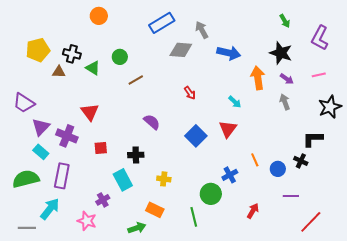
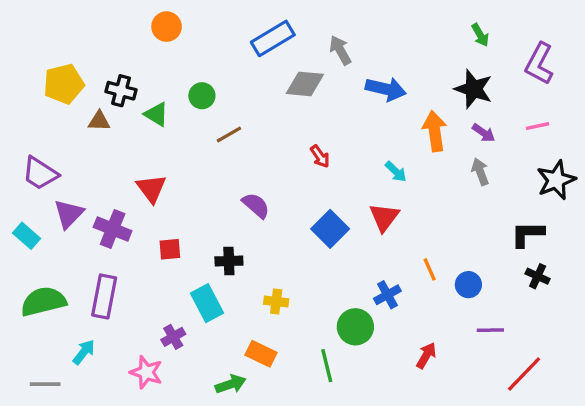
cyan rectangle: (41, 152) -> (27, 236), moved
black cross: (301, 161) -> (538, 276), moved
cyan arrow: (50, 209) -> (84, 352), size x0.7

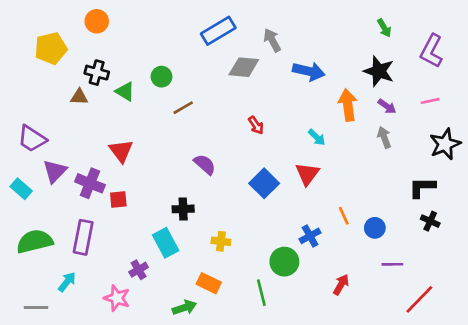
orange circle: (167, 27) -> (97, 21), moved
yellow pentagon: (64, 84) -> (51, 48), moved
red square: (170, 249) -> (118, 199), moved

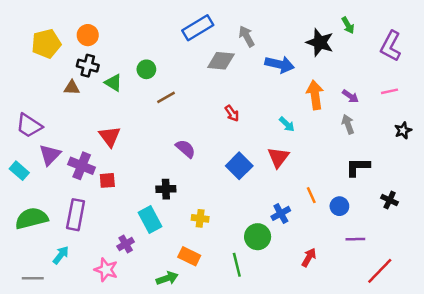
orange circle: (97, 21) -> (88, 35), moved
black star: (379, 71) -> (320, 42), moved
black star: (445, 144) -> (403, 130), size x0.6
black L-shape: (422, 187) -> (358, 167), moved

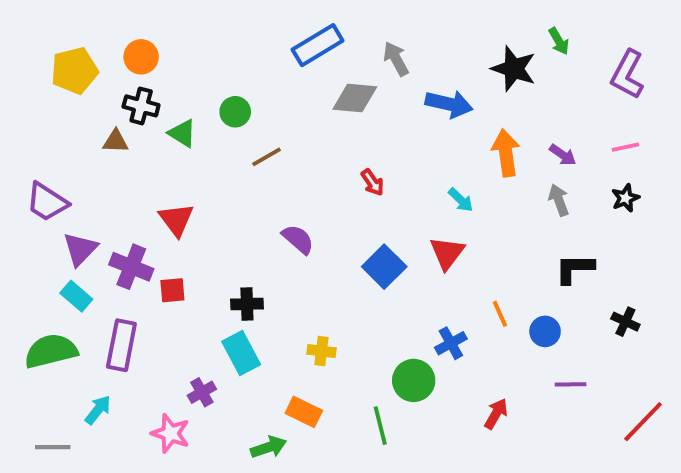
black star: (403, 130) -> (625, 198), moved
cyan rectangle: (19, 171) -> (76, 296), moved
black cross: (166, 189) -> (247, 304), moved
red line: (380, 271) -> (643, 422), moved

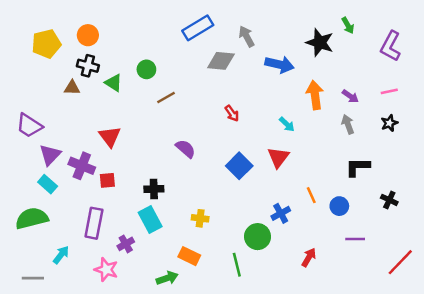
purple rectangle: (121, 345) -> (94, 223), moved

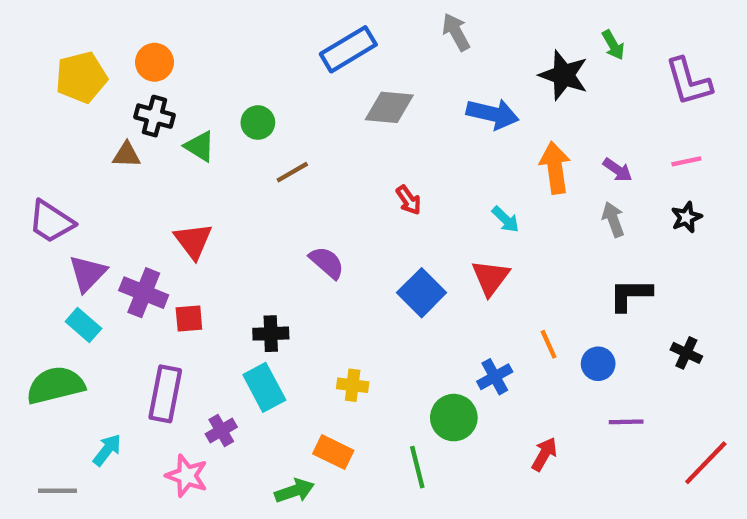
gray arrow: (247, 36) -> (456, 32), moved
purple L-shape: (391, 46) -> (689, 82), turned -44

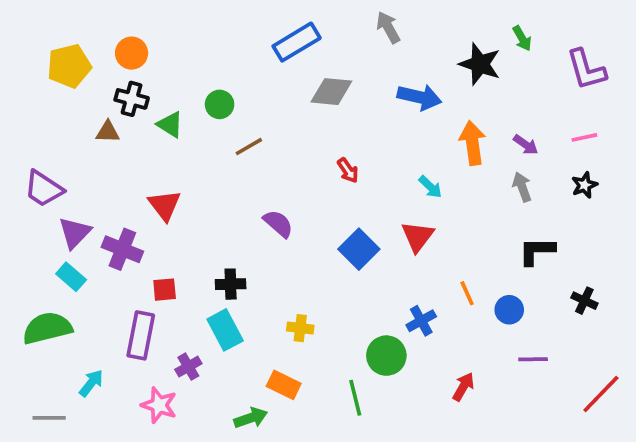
red square: (189, 319) -> (165, 290), moved

